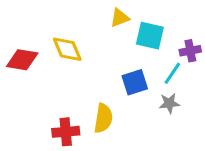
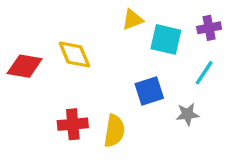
purple cross: (190, 51) -> (209, 28), moved
cyan line: (172, 73) -> (204, 73), moved
red cross: (66, 132) -> (73, 124), moved

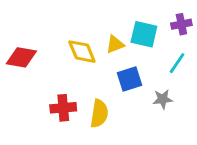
yellow triangle: (133, 20) -> (115, 44), moved
yellow diamond: (74, 54) -> (82, 52), moved

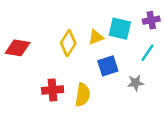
yellow diamond: (82, 52) -> (68, 43), turned 55

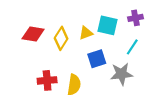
red diamond: (18, 48) -> (33, 34), moved
gray star: (136, 83) -> (121, 74), size x1.5

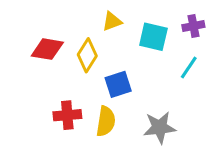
yellow triangle: (86, 33) -> (112, 21), moved
blue square: (97, 59) -> (118, 84), moved
gray star: (121, 74) -> (160, 127), moved

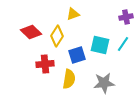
cyan square: (153, 37) -> (100, 45), moved
red diamond: (47, 49) -> (31, 32), turned 35
red cross: (67, 115) -> (45, 64), moved

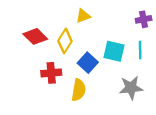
cyan line: (123, 44) -> (140, 50), turned -35
blue square: (77, 55) -> (88, 63), turned -30
gray star: (104, 83) -> (131, 88), moved

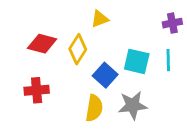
red diamond: (35, 36) -> (42, 44), turned -30
red cross: (51, 73) -> (37, 90), moved
gray star: (131, 88) -> (133, 105), moved

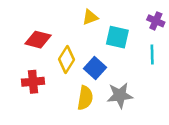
purple cross: (172, 23) -> (156, 21), turned 35
yellow diamond: (78, 49) -> (67, 59), moved
cyan square: (137, 61) -> (117, 37), moved

